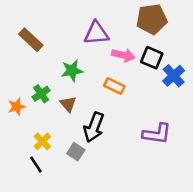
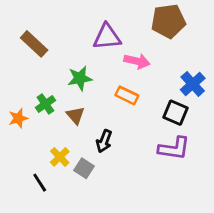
black square: (152, 58) -> (176, 113), moved
black arrow: (94, 127) -> (104, 141), size x0.7
yellow cross: (42, 141) -> (60, 157), moved

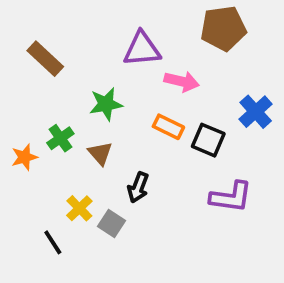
black square: (176, 113) -> (208, 140), moved

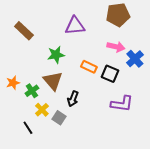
pink arrow: (182, 81) -> (116, 47), moved
green cross: (60, 138) -> (32, 91), moved
brown triangle: (100, 153) -> (53, 81), size x1.5

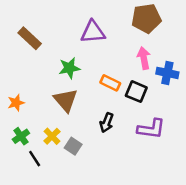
pink arrow: (116, 47) -> (144, 58), turned -114
blue cross: (135, 59) -> (167, 73), turned -36
green cross: (32, 91) -> (21, 136), moved
black arrow: (73, 99) -> (107, 123), moved

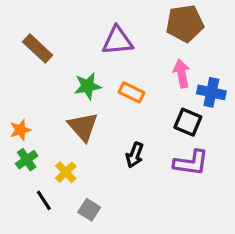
orange rectangle: (110, 83) -> (131, 92), moved
black square: (136, 92) -> (188, 122), moved
green cross: (21, 136) -> (27, 160), moved
gray square: (73, 146) -> (89, 210), moved

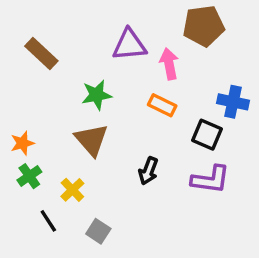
pink arrow: (182, 74) -> (169, 64), moved
orange rectangle: (131, 92) -> (162, 105), moved

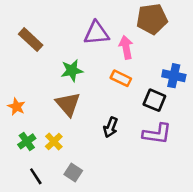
orange star: (22, 143) -> (16, 107), turned -30
green cross: (29, 176) -> (27, 141), moved
black line: (48, 221) -> (36, 176), moved

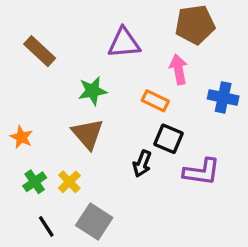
pink arrow: (126, 47) -> (178, 69), moved
black square: (154, 100) -> (169, 139), moved
gray square: (73, 172) -> (94, 221), size x1.5

